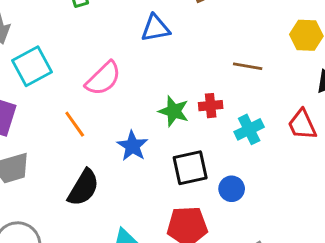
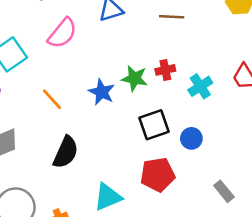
brown line: (248, 66) -> (172, 17), moved
pink semicircle: (103, 79) -> (62, 33), moved
blue star: (132, 146) -> (102, 92), moved

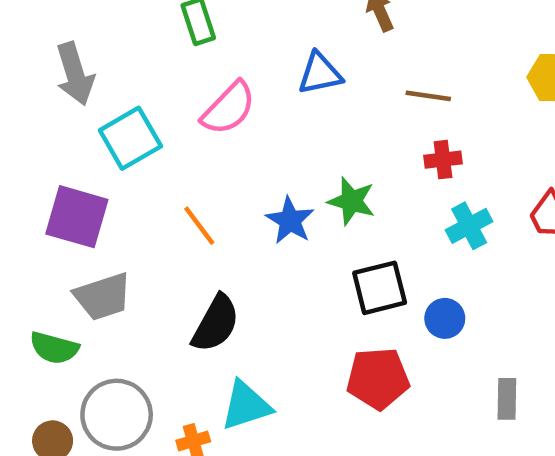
red cross: (165, 70) -> (443, 160), moved
gray rectangle: (224, 191) -> (507, 399), moved, turned 35
cyan triangle: (108, 197) -> (246, 406), moved

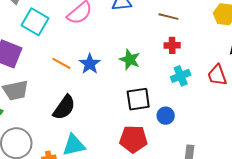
cyan square: (130, 138) -> (35, 22), turned -36
blue star: (290, 220) -> (90, 64), moved
orange line: (199, 226) -> (61, 63), turned -30

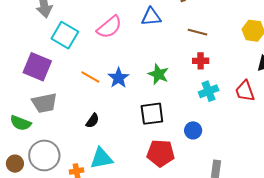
black square: (138, 99) -> (152, 114), moved
black semicircle: (64, 107) -> (92, 121), size x0.6

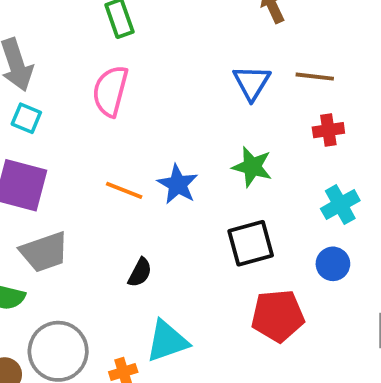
blue triangle: (151, 17) -> (252, 83), moved, turned -45
pink semicircle: (109, 27) -> (110, 91), moved, turned 152
cyan square: (65, 35) -> (26, 118), moved, size x0.6
cyan cross: (209, 91) -> (340, 205), moved

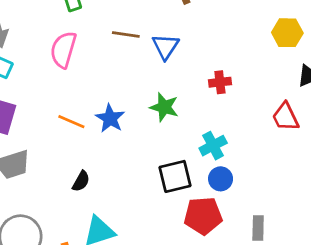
brown line: (315, 77) -> (126, 35), moved
cyan cross: (340, 205) -> (213, 146), moved
black square: (251, 243) -> (175, 176), moved
red pentagon: (278, 316) -> (203, 216), moved

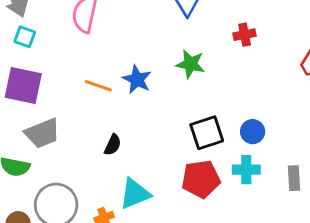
cyan cross: (213, 146) -> (246, 170), moved, turned 32
red pentagon: (203, 216) -> (201, 179), moved

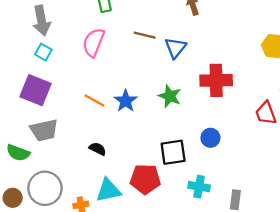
red cross: (245, 35) -> (216, 80), size x1.8
blue circle: (253, 132) -> (210, 138), moved
black semicircle: (113, 145) -> (98, 149), turned -98
red pentagon: (201, 179) -> (145, 179), moved

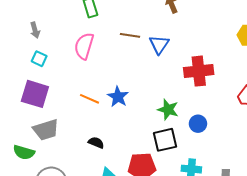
gray arrow: (42, 21) -> (35, 30), size x0.6
green star: (170, 96) -> (168, 110), moved

